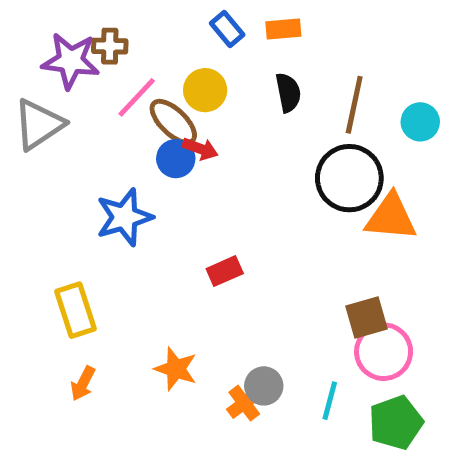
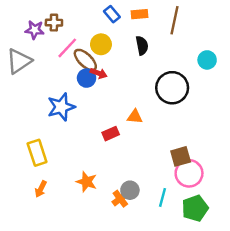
purple star: (71, 61) -> (35, 30), size x0.7
brown line: (354, 105) -> (175, 20), moved
orange triangle: (391, 217) -> (135, 117), moved, size x0.6

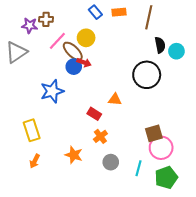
black semicircle: (142, 45) -> (160, 45), moved
red rectangle: (111, 134) -> (94, 114), turned 56
orange cross: (120, 199) -> (100, 136), moved

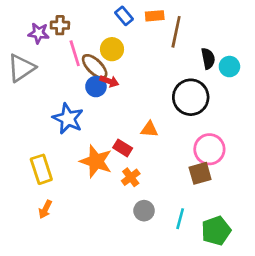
brown line: (149, 17) -> (176, 32), moved
pink line: (57, 41) -> (75, 53), turned -60
blue star: (52, 91) -> (68, 119), turned -30
pink circle: (161, 148) -> (209, 149), moved
orange star: (74, 155) -> (96, 161), moved, size x1.4

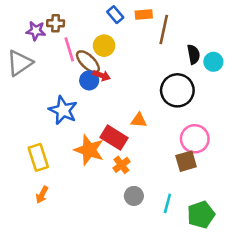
red rectangle: (123, 148) -> (114, 138), size x1.5

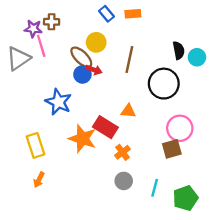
brown line: (164, 29) -> (129, 60), moved
pink line: (69, 49) -> (41, 46), moved
orange cross: (121, 165) -> (123, 152), moved

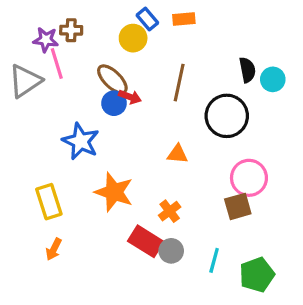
yellow circle: (96, 42) -> (133, 38), moved
red rectangle: (105, 127) -> (146, 241), moved

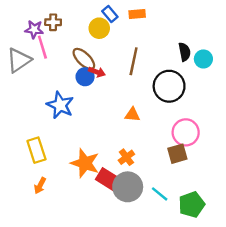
orange star: (114, 192) -> (85, 163), moved
gray circle: (171, 251) -> (128, 187), size x1.6
cyan line: (214, 260) -> (160, 194), turned -66

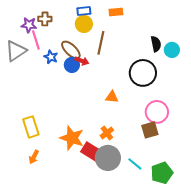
blue rectangle: (110, 14) -> (84, 11), moved, turned -56
brown line: (134, 61) -> (101, 43), moved
blue star: (60, 105) -> (51, 57), moved, size x0.6

